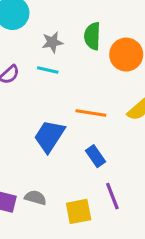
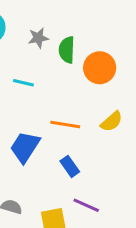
gray star: (52, 42) -> (38, 38), moved
purple line: (112, 196) -> (86, 205), turned -45

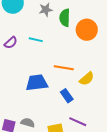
yellow semicircle: (112, 122) -> (87, 79), moved
blue trapezoid: (25, 147) -> (37, 83), turned 50

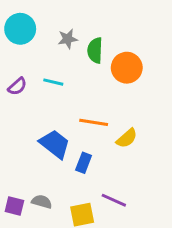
blue trapezoid: (37, 83) -> (55, 144), turned 45
blue rectangle: (67, 96) -> (84, 163), moved, turned 56

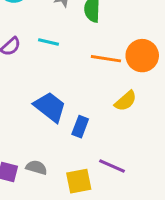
orange circle: (127, 68) -> (142, 56), moved
orange line: (94, 122) -> (106, 59), moved

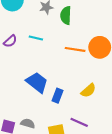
yellow semicircle: (126, 101) -> (88, 91), moved

